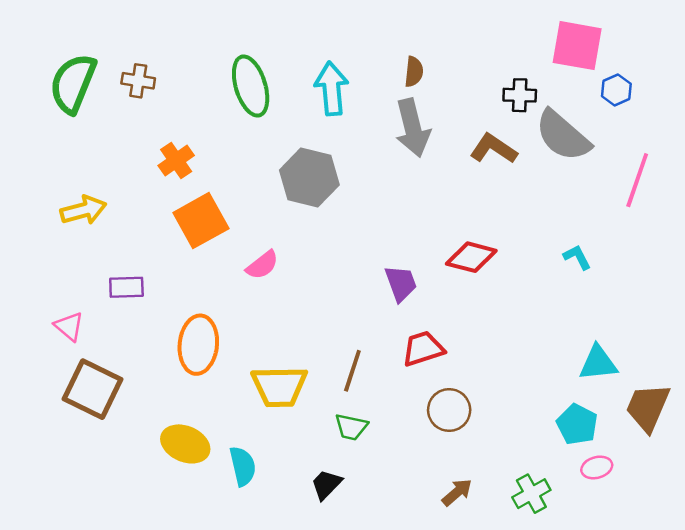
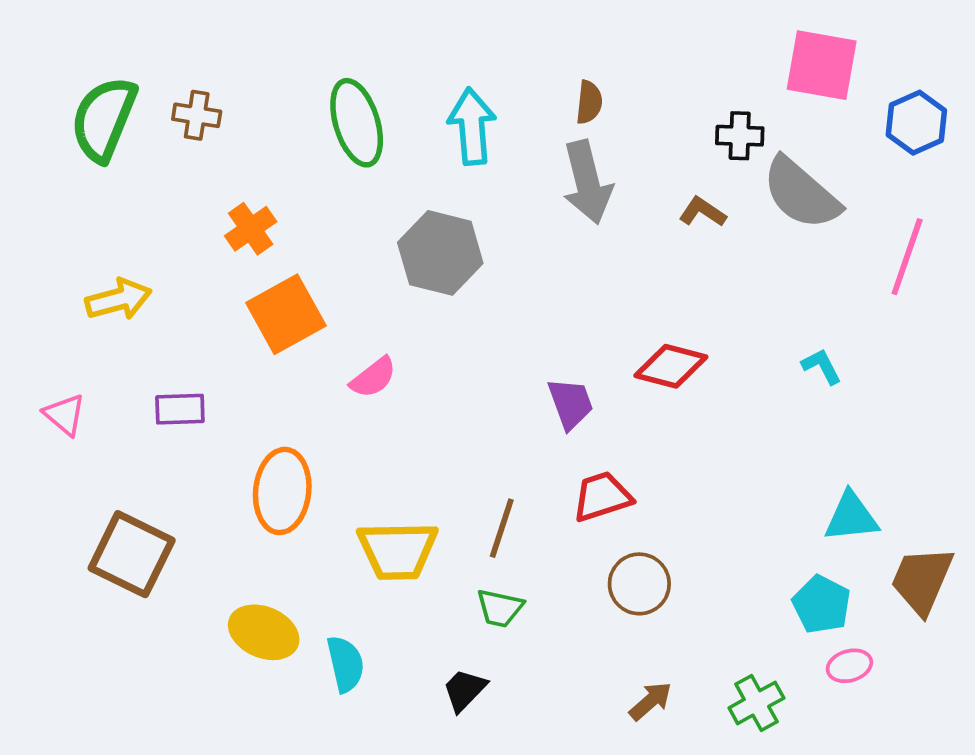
blue hexagon: (616, 90) -> (916, 123), moved, size x1.4
brown L-shape: (494, 149) -> (703, 212), size x0.7
pink triangle: (69, 326) -> (65, 415), moved

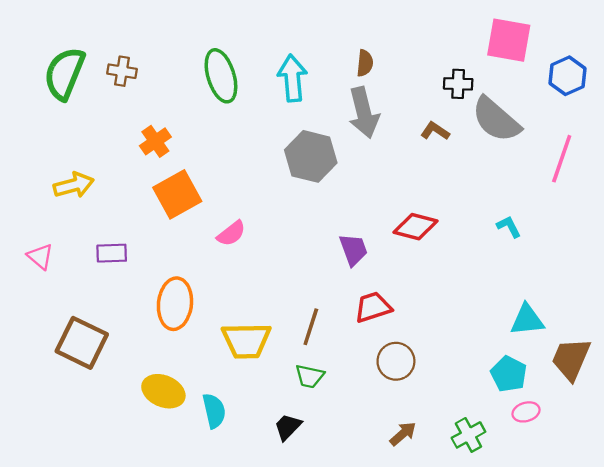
gray hexagon: (440, 253) -> (311, 156), moved

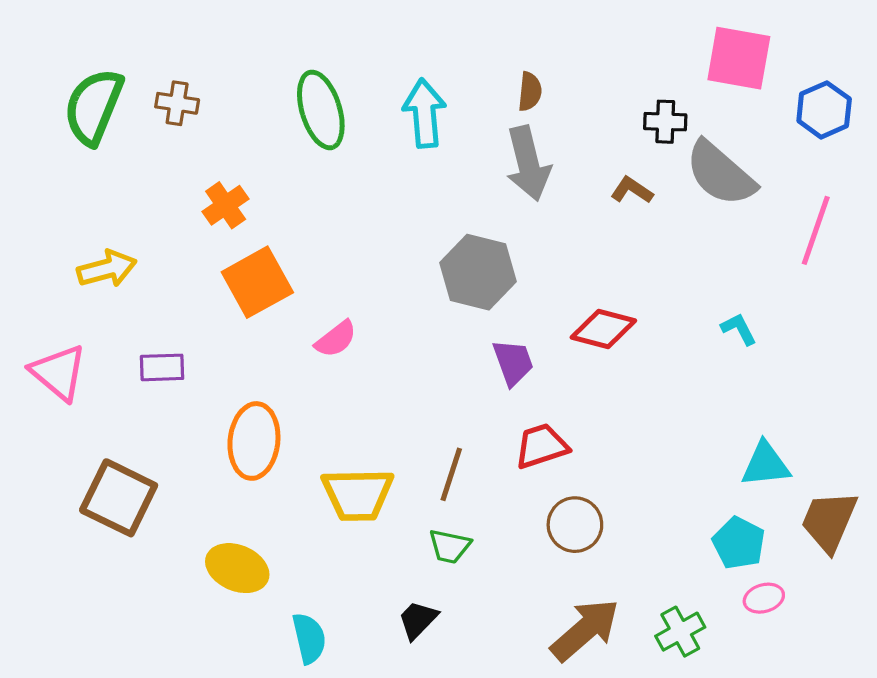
gray hexagon: (311, 156) -> (478, 272), moved
pink triangle: (40, 257) -> (58, 372), size x1.5
cyan semicircle: (214, 411) -> (309, 638), moved
brown arrow: (403, 434) -> (585, 630), size x1.8

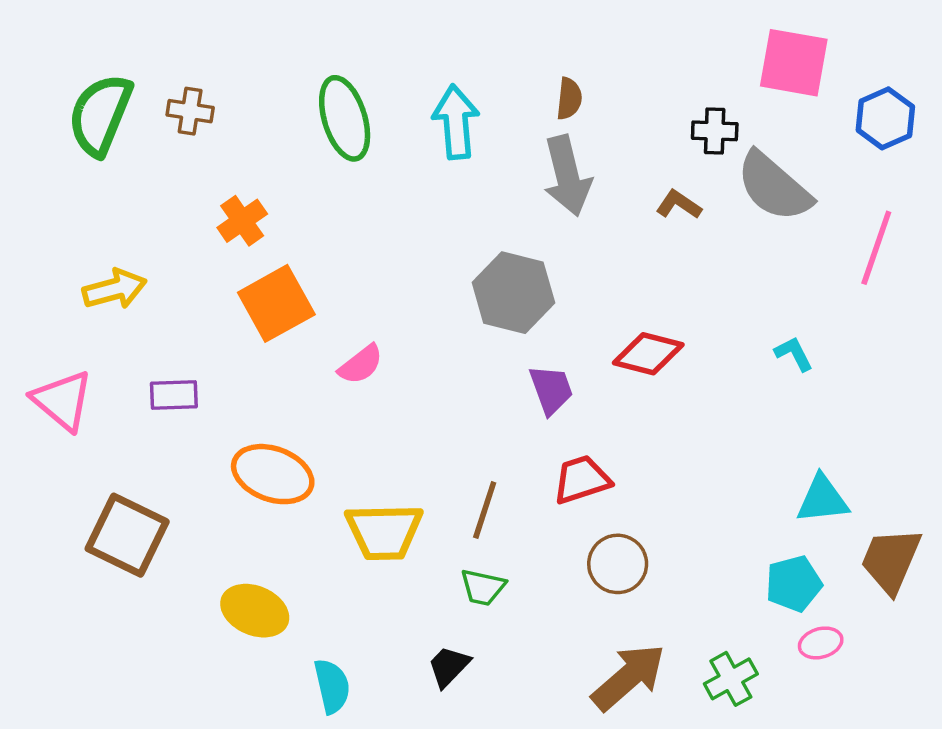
orange ellipse: (254, 441) -> (273, 474), turned -76
cyan pentagon: (739, 543) -> (794, 584), turned 30

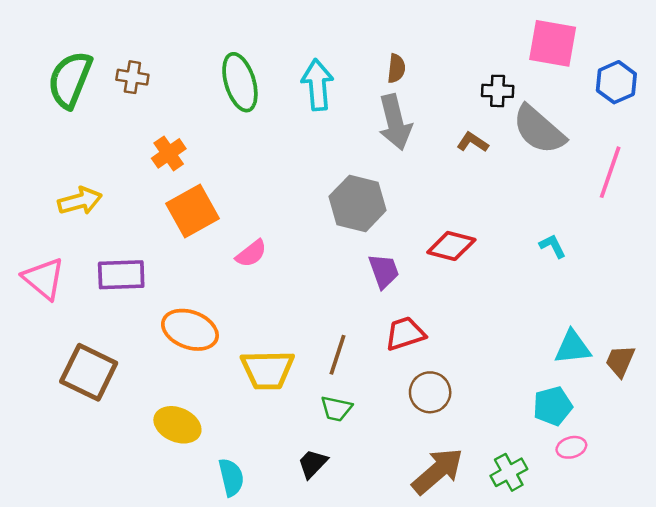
purple rectangle: (174, 395) -> (121, 275), size x1.4
brown trapezoid: (891, 560) -> (620, 361), moved, size x0.7

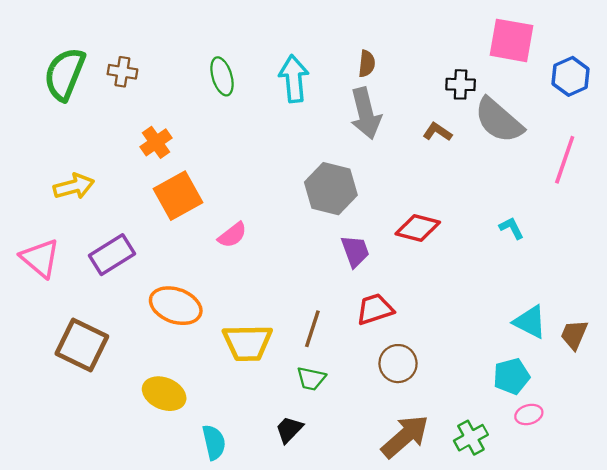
green ellipse: (240, 82) -> (222, 76), size x0.7
purple rectangle: (121, 275) -> (112, 255), turned -30
cyan triangle: (573, 347) -> (530, 322), turned 33

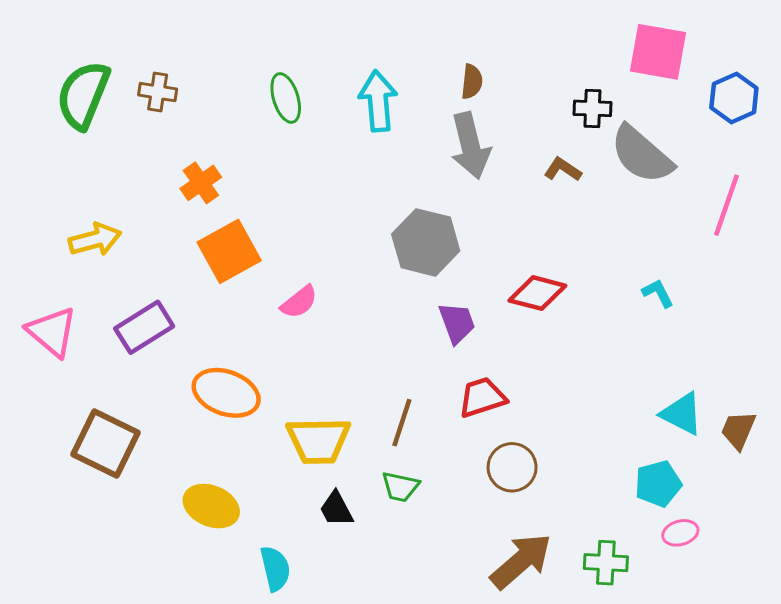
black trapezoid: (289, 430) -> (336, 509), moved, turned -72
green cross: (471, 438) -> (606, 563), turned 32

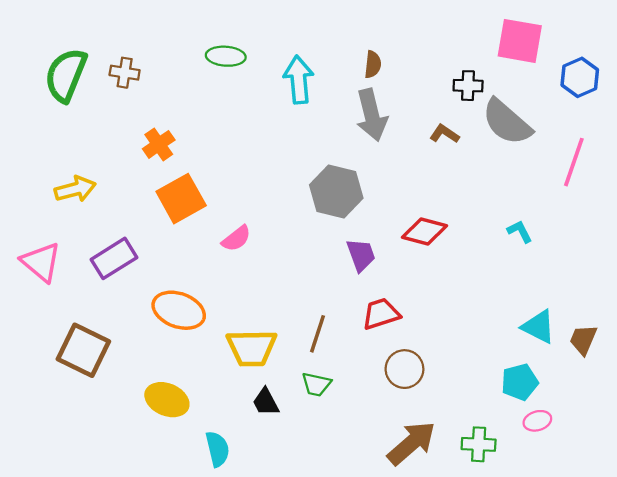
green ellipse: (286, 98) -> (226, 56), moved, turned -69

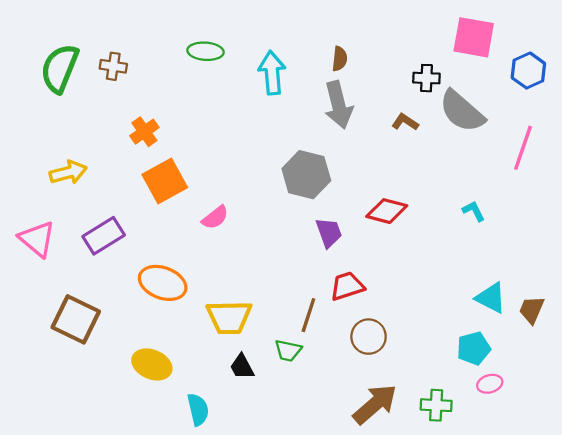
brown line: (317, 334) -> (308, 315), moved

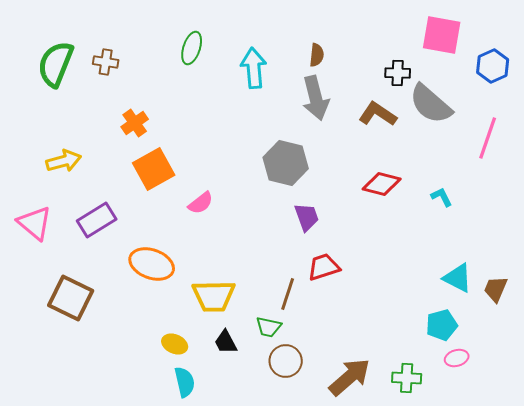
green ellipse: (206, 51) -> (192, 48), turned -76
brown L-shape: (405, 122) -> (378, 114), size x1.5
red diamond: (387, 211) -> (382, 184), moved
brown circle: (369, 337) -> (286, 361), moved
yellow ellipse: (152, 364) -> (175, 344), moved, size x0.7

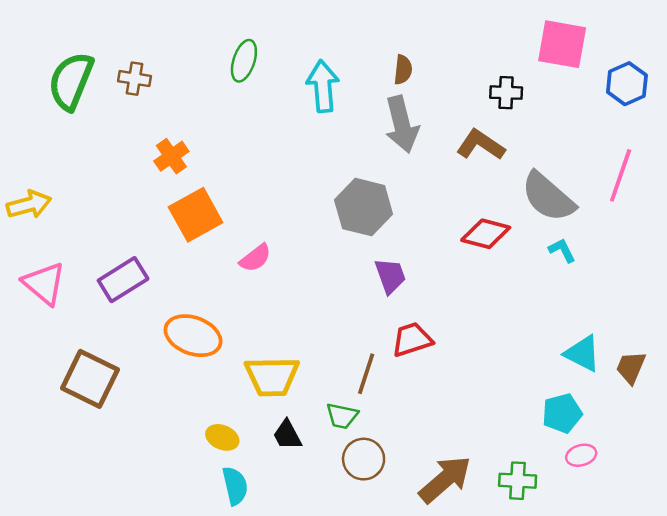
gray semicircle: (431, 104) -> (548, 197), moved
yellow arrow: (64, 161) -> (29, 205), moved

